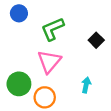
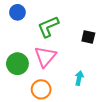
black square: (96, 40) -> (88, 37), turned -32
green circle: (19, 84) -> (17, 64), moved

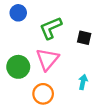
black square: (88, 37) -> (84, 38), moved

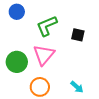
cyan arrow: (83, 82) -> (77, 87), moved, turned 120

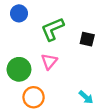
pink triangle: (44, 55) -> (49, 61), size x0.7
orange circle: (40, 87) -> (34, 97), moved

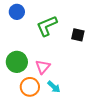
pink triangle: (49, 61) -> (43, 67), moved
cyan arrow: (86, 97) -> (54, 87), moved

